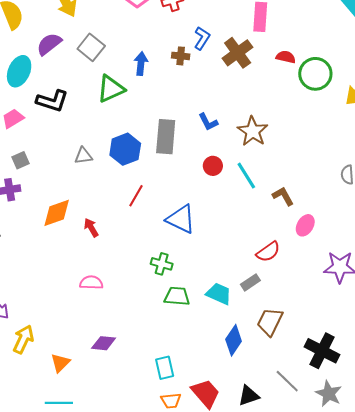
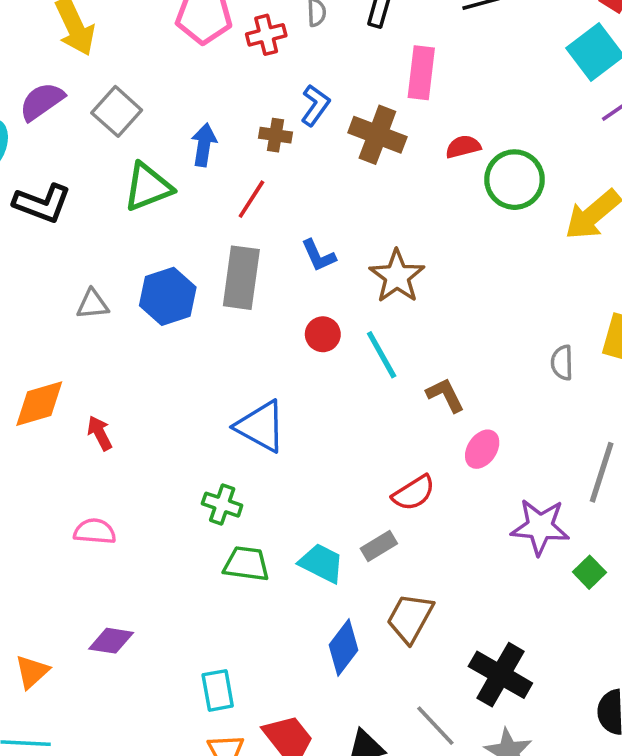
brown cross: (238, 53) -> (377, 135), turned -36
red semicircle: (286, 57) -> (463, 147), turned -30
red line: (136, 196) -> (251, 199), moved

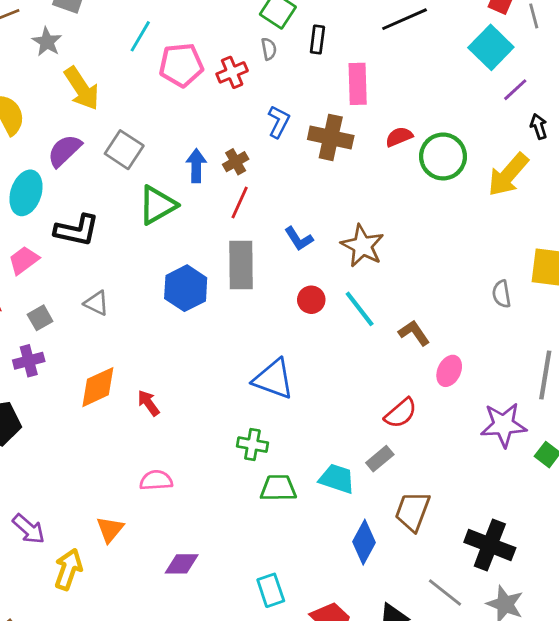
brown cross: (276, 135) -> (236, 162), moved, turned -30
gray triangle: (93, 304) -> (96, 303), moved, turned 40
orange triangle: (32, 672) -> (110, 529), moved

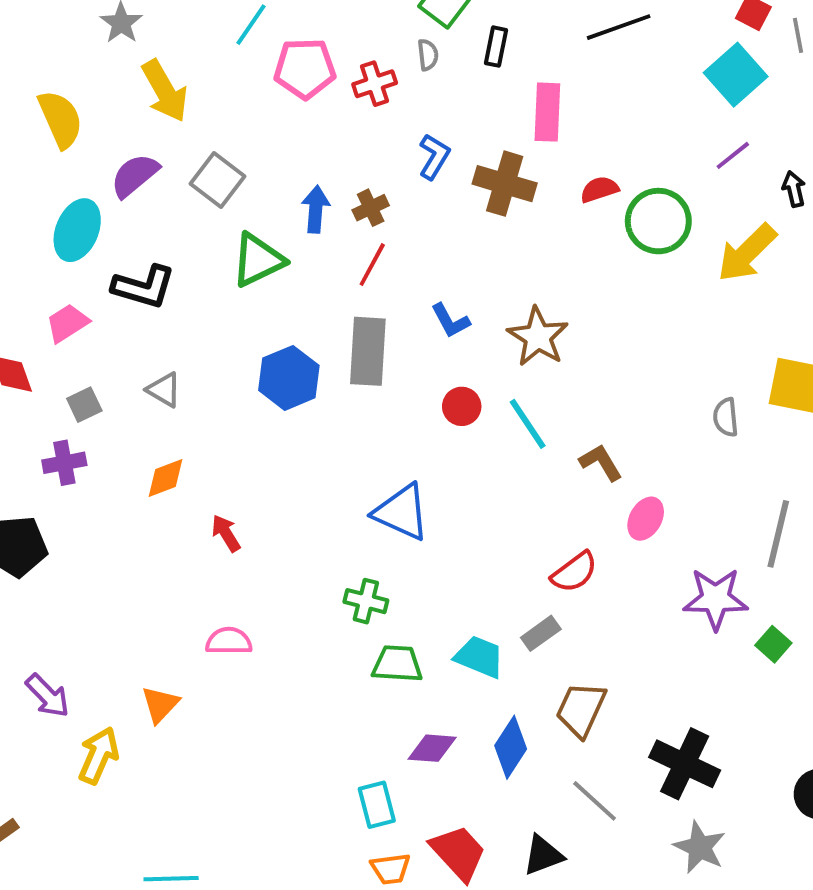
purple line: (515, 90) -> (733, 155), moved
orange diamond: (98, 387) -> (166, 478), moved, size x0.7
purple diamond: (182, 564) -> (432, 748), moved
gray line: (445, 592) -> (595, 801), moved

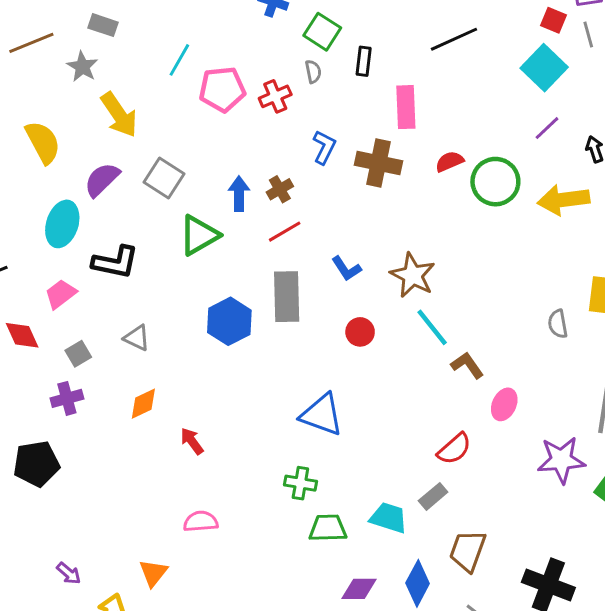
yellow arrow: (747, 253) -> (563, 200), turned 42
red line: (372, 265) -> (285, 232), turned 36
cyan line: (528, 424) -> (432, 327), moved
purple arrow: (48, 696) -> (69, 573), size x0.7

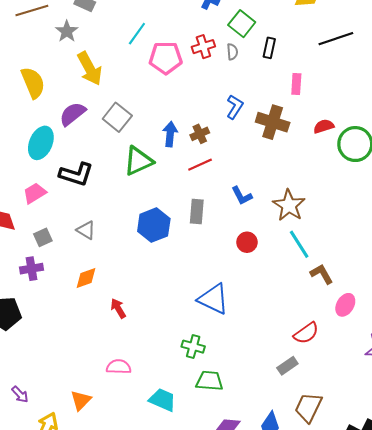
red cross: (275, 96) -> (203, 47), moved
pink rectangle: (406, 107) -> (296, 84), size x0.7
gray rectangle: (287, 297) -> (197, 211), size x0.7
cyan trapezoid: (389, 518) -> (163, 400), moved

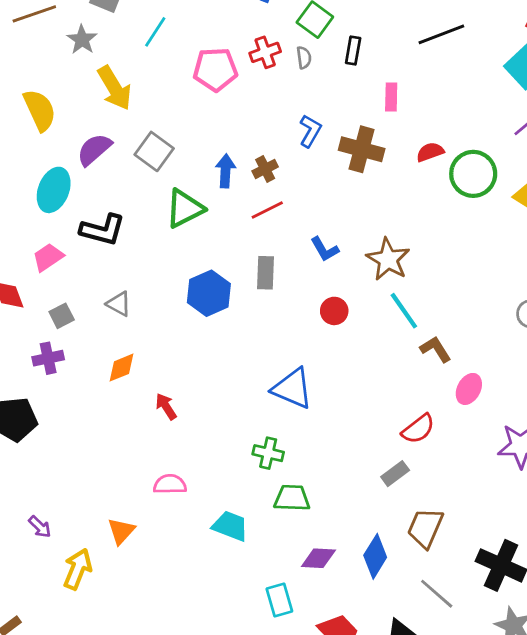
cyan line: (137, 34) -> (155, 32), moved

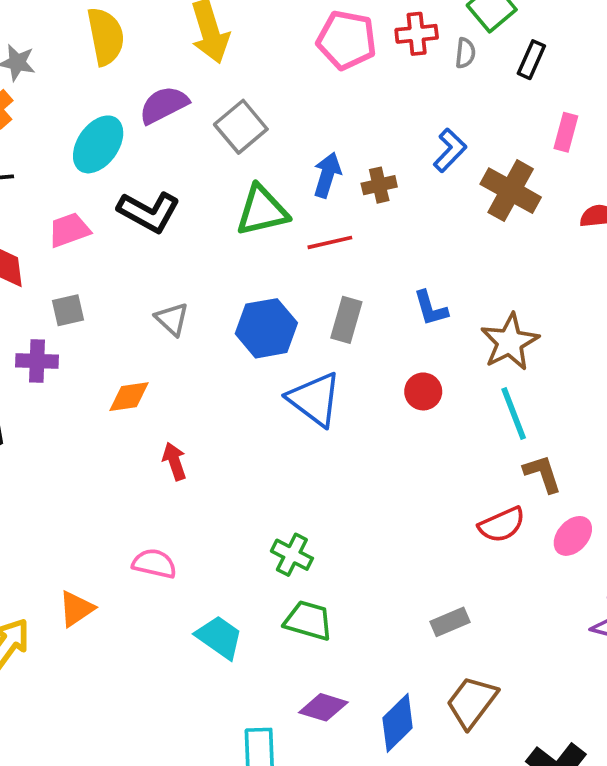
red line: (267, 210) -> (330, 242), moved
gray triangle: (119, 304) -> (172, 319), moved
blue triangle: (292, 388) -> (315, 399), moved
red semicircle: (418, 429) -> (502, 525), moved

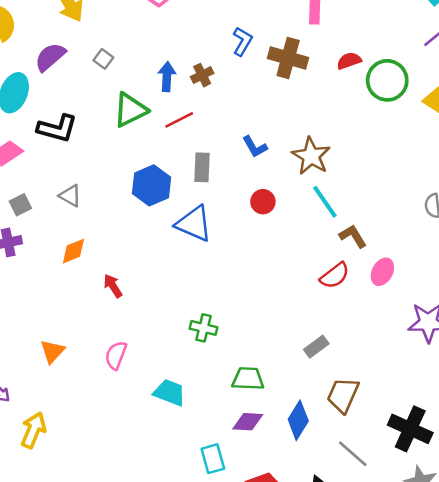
gray square: (241, 127) -> (103, 59), size x0.6
gray triangle: (172, 319) -> (70, 196), moved
pink semicircle: (154, 564) -> (116, 355), turned -68
orange triangle: (76, 609) -> (52, 351), moved
green trapezoid: (308, 621) -> (248, 379), moved

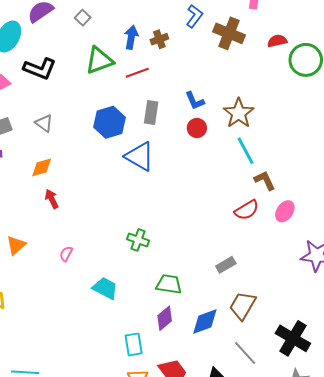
red circle: (263, 202) -> (197, 128), moved
red arrow: (113, 286) -> (52, 199), moved
pink semicircle: (116, 355) -> (66, 254), size x0.7
blue diamond: (298, 420) -> (205, 322), turned 32
purple diamond: (248, 422) -> (165, 318), turned -50

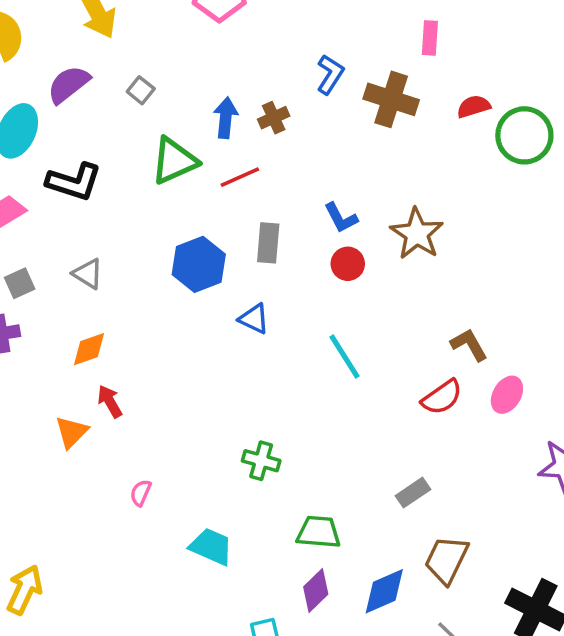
cyan line: (246, 151) -> (344, 356), moved
blue triangle: (140, 156) -> (254, 319), size x0.6
orange triangle: (16, 245) -> (72, 432), moved

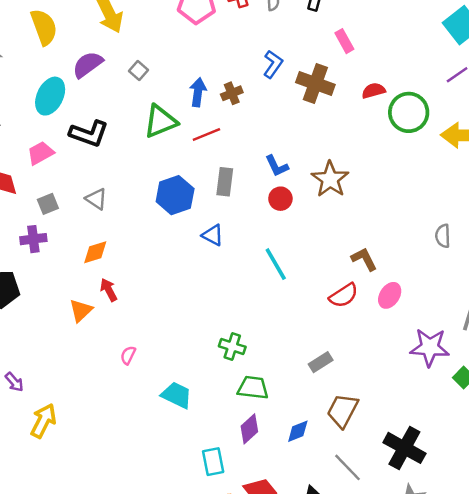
pink rectangle: (430, 38) -> (344, 41), turned -35
green cross: (261, 461) -> (232, 347), moved
blue diamond: (384, 591) -> (298, 431), size x0.7

